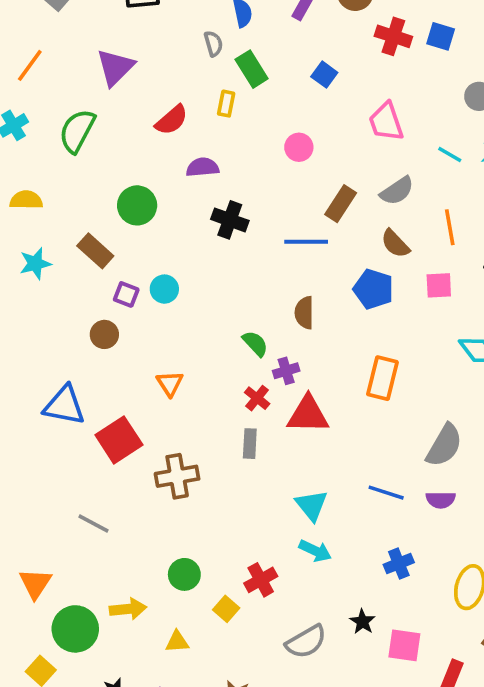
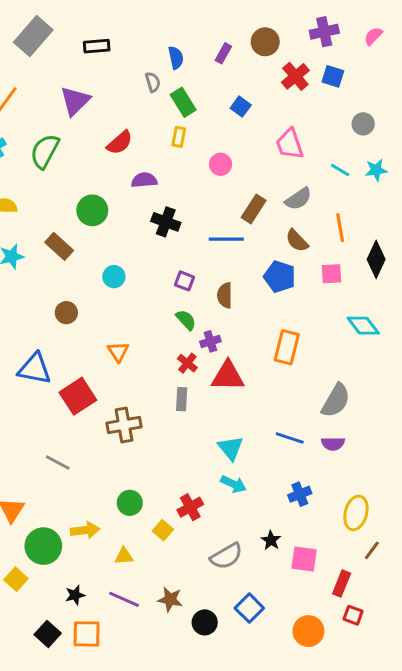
red cross: (393, 36) -> (295, 76), turned 32
yellow rectangle: (226, 104) -> (179, 137), moved
purple square: (126, 294) -> (185, 281), moved

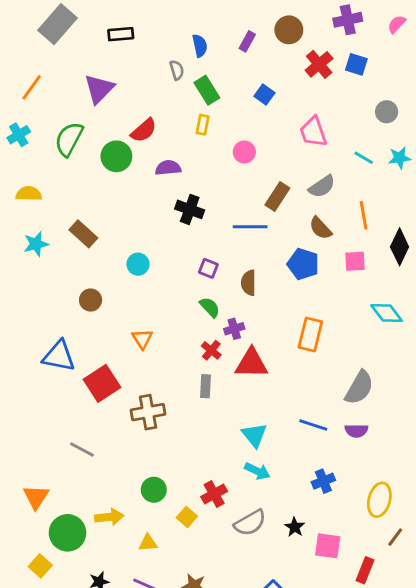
green circle: (92, 210) -> (116, 156), moved
gray semicircle: (226, 556) -> (250, 523), moved

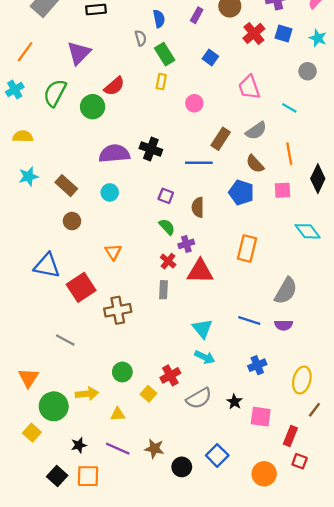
cyan star: (400, 158) -> (318, 38), moved, turned 30
purple semicircle: (168, 168) -> (114, 154), moved, size x1.5
brown rectangle: (83, 234) -> (66, 186), moved

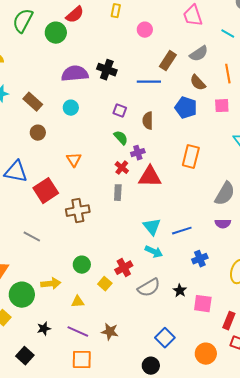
blue line: (249, 321) -> (182, 231), moved, turned -36
black circle: (182, 467) -> (151, 366), moved
orange square: (88, 476) -> (82, 360), moved

